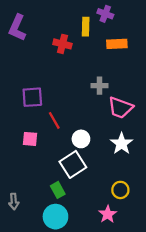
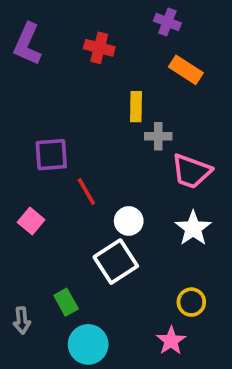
yellow rectangle: (86, 27) -> (136, 107), moved
red cross: (62, 44) -> (99, 48), moved
orange rectangle: (117, 44) -> (186, 70), turned 36
pink square: (30, 139) -> (31, 221), moved, turned 35
green rectangle: (58, 190) -> (66, 302), moved

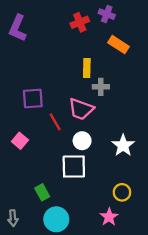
red cross: (99, 48) -> (80, 22), moved, turned -36
pink trapezoid: (191, 171) -> (81, 109), moved
white square: (116, 262) -> (74, 167), turned 32
gray arrow: (22, 320) -> (13, 218), moved

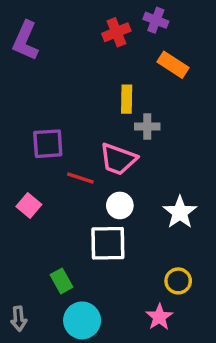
red line: (55, 122) -> (80, 178), turned -42

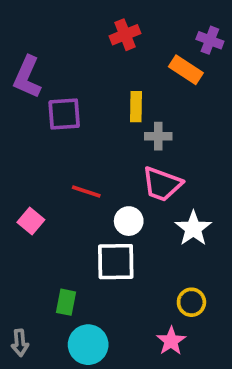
purple cross: (156, 20) -> (210, 40), moved
purple L-shape: (25, 41) -> (27, 77), moved
purple square: (48, 144) -> (64, 114), moved
pink trapezoid: (118, 159) -> (162, 184), moved
green rectangle: (61, 281) -> (66, 302), turned 40

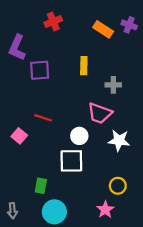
red cross: (125, 35) -> (53, 22), moved
orange rectangle: (186, 70) -> (103, 29), moved
gray cross: (158, 136) -> (113, 85), moved
red line: (86, 192) -> (43, 118), moved
white star: (193, 228) -> (119, 140), turned -30

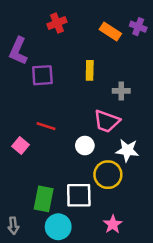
white square: (71, 161) -> (79, 195), moved
green rectangle: (41, 186) -> (44, 199), size x1.5
yellow circle: (118, 186) -> (108, 175), moved, size x1.5

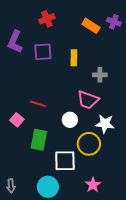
purple square: (42, 75) -> (43, 52), moved
green rectangle: (44, 199) -> (39, 140), moved

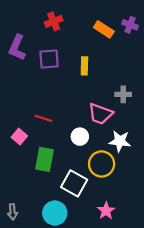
gray cross: (100, 75) -> (123, 94), moved
white square: (65, 161) -> (74, 183), turned 30

